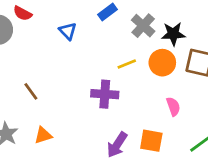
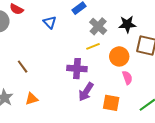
gray cross: (143, 26) -> (98, 26), moved
orange circle: (162, 63) -> (119, 56), moved
purple arrow: (117, 145) -> (86, 92), moved

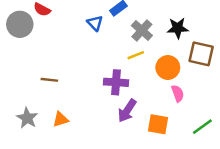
blue triangle: (50, 22) -> (95, 23), moved
brown line: (23, 67) -> (49, 80), turned -48

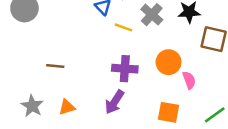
yellow line: (136, 55) -> (123, 27), moved, turned 42
orange circle: (168, 67) -> (169, 62), moved
purple arrow: (127, 111) -> (114, 102), moved

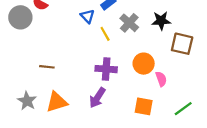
yellow line: (123, 27) -> (105, 34), turned 40
orange triangle: (67, 107) -> (57, 102), size x1.5

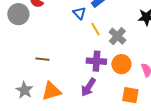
gray cross: (129, 23) -> (117, 36), moved
orange circle: (144, 64) -> (121, 64), moved

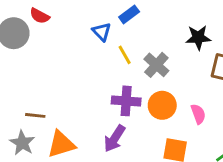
brown line: (42, 59) -> (35, 115), moved

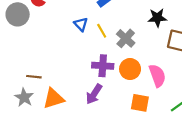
blue triangle: (102, 32) -> (81, 24), moved
pink semicircle: (198, 114) -> (157, 76), size x1.5

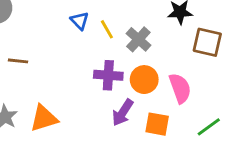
brown line: (34, 77) -> (18, 61), moved
purple arrow: (94, 94) -> (123, 113), moved

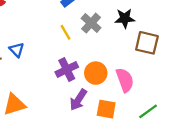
blue triangle: (80, 21) -> (17, 50), moved
gray cross: (138, 39) -> (91, 23), moved
purple cross: (108, 75) -> (67, 70), turned -30

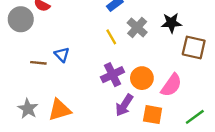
pink semicircle: (125, 80) -> (171, 85), turned 55

